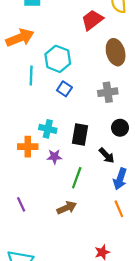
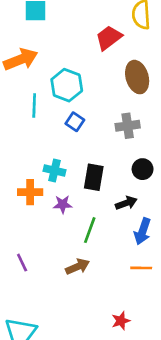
black arrow: (107, 156) -> (126, 203), turned -66
orange line: (119, 209) -> (141, 268), turned -66

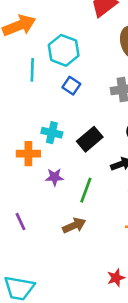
black rectangle: (94, 177) -> (90, 139), turned 40
purple star: (63, 204) -> (54, 177), moved

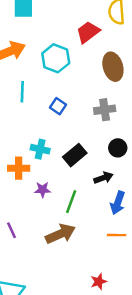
cyan hexagon: (64, 50) -> (56, 58), moved
brown arrow: (74, 225) -> (60, 234), size x1.4

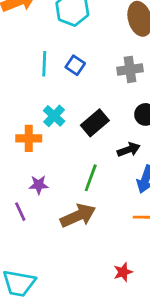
cyan line: (22, 92) -> (44, 64), moved
cyan cross: (40, 149) -> (54, 116), turned 30
purple star: (43, 190) -> (39, 185), moved

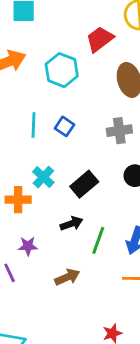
black arrow: (129, 150) -> (72, 224), moved
green line: (91, 178) -> (98, 240), moved
brown arrow: (78, 216) -> (67, 277), size x0.7

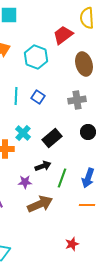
purple star: (28, 246) -> (25, 182), moved
brown arrow: (67, 277) -> (40, 204), size x1.4

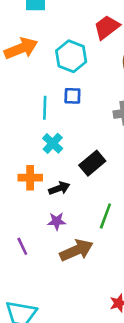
blue square: (38, 97) -> (72, 96), moved, turned -32
cyan cross: (23, 133) -> (53, 143), moved
black arrow: (43, 166) -> (59, 188), moved

